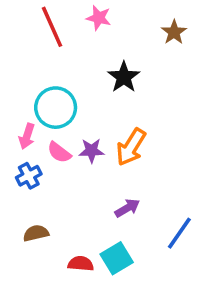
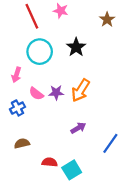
cyan circle: (56, 108) -> (40, 52), moved
pink arrow: (27, 136) -> (16, 75), moved
cyan square: (117, 258) -> (72, 170), moved

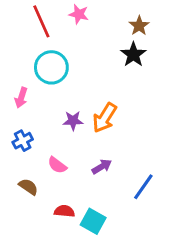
black star: (76, 47) -> (133, 54), moved
pink semicircle: (36, 94) -> (57, 165), moved
brown semicircle: (22, 143) -> (28, 187), turned 48
cyan square: (72, 170) -> (93, 221), turned -30

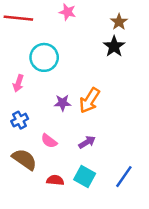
red line: (41, 21) -> (18, 18), moved, turned -60
brown semicircle: (28, 187) -> (24, 159), size x1.5
blue line: (143, 187) -> (124, 177), moved
cyan square: (93, 221) -> (85, 177), moved

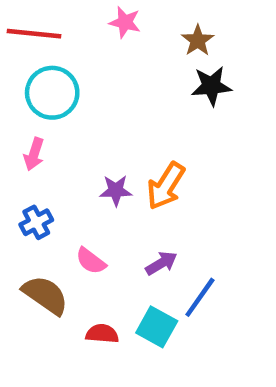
brown star: (119, 22) -> (198, 40), moved
black star: (114, 46) -> (211, 86), turned 30
cyan circle: (44, 57) -> (52, 93), moved
blue line: (124, 177) -> (200, 297), moved

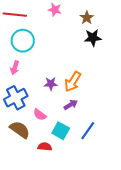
blue cross: (36, 222) -> (16, 98), size x1.6
purple arrow: (161, 263) -> (71, 105), moved
cyan square: (157, 327) -> (61, 131), moved

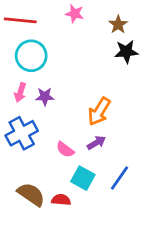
purple star: (51, 84) -> (45, 97), moved
pink semicircle: (40, 115) -> (65, 150), moved
brown semicircle: (20, 130) -> (31, 194), moved

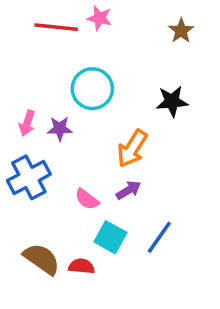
red line: (20, 20) -> (56, 27), moved
brown star: (118, 24) -> (181, 31), moved
black star: (126, 52) -> (172, 101), moved
cyan circle: (31, 56) -> (92, 89), moved

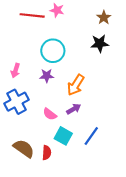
black star: (172, 101) -> (100, 43), moved
purple star: (60, 129) -> (47, 76), moved
red semicircle: (81, 266) -> (47, 153), turned 88

